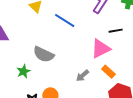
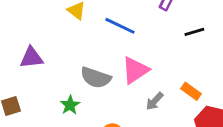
pink triangle: (101, 49) -> (135, 70), moved

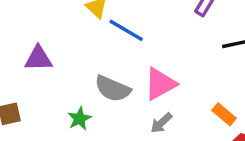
blue line: (120, 26) -> (126, 30), moved
gray arrow: (155, 101) -> (161, 123), moved

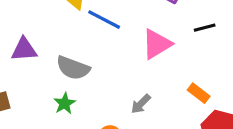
pink triangle: (160, 84) -> (157, 44), moved
gray semicircle: (113, 89) -> (73, 68), moved

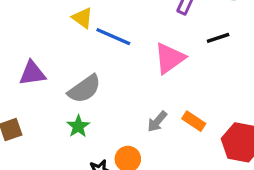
gray semicircle: (73, 68) -> (84, 89), turned -52
orange rectangle: (199, 93) -> (194, 121), moved

